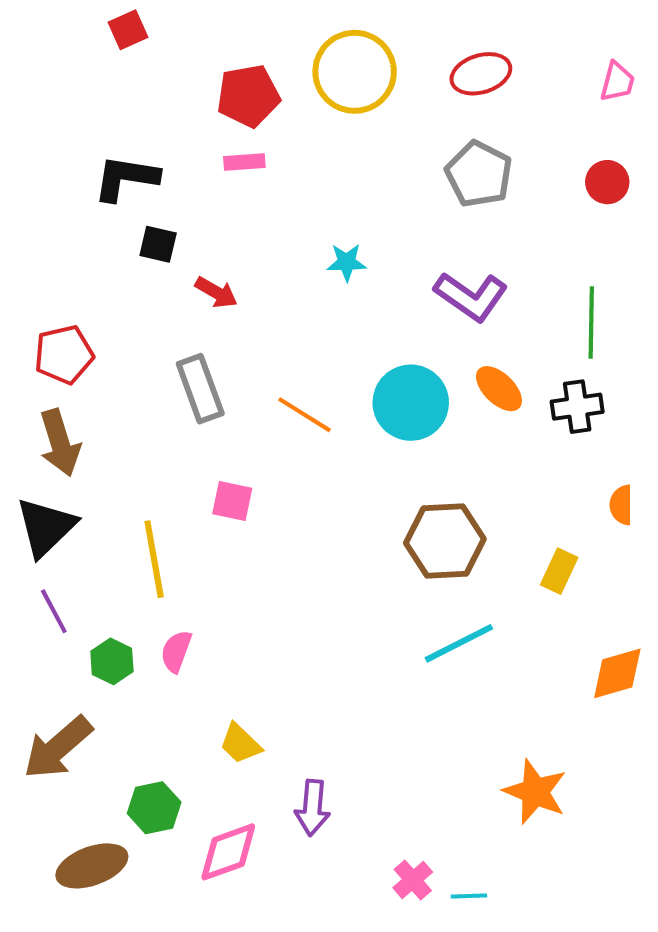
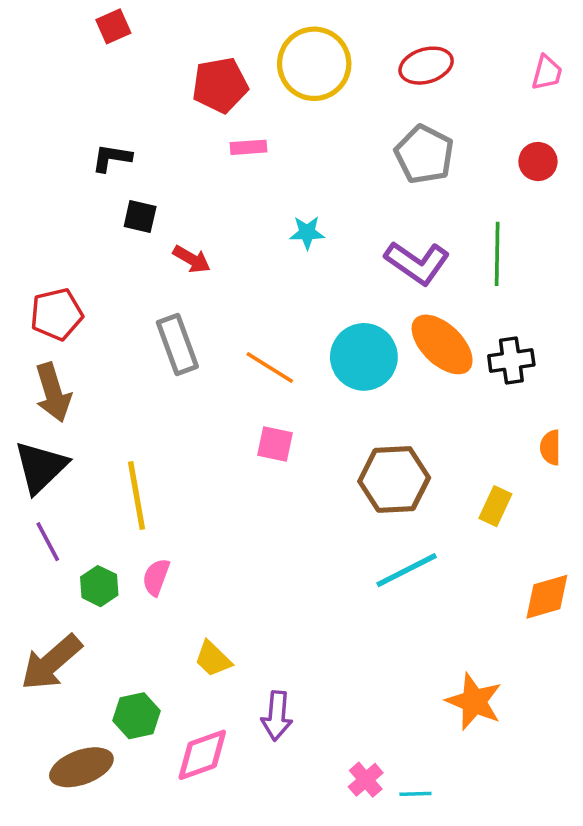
pink rectangle: (244, 162) -> (248, 147), moved
black L-shape: (126, 178) -> (112, 158), size x0.7
green line: (591, 322) -> (497, 254), moved
orange ellipse: (499, 389) -> (442, 344), size x1.5
pink square: (232, 501) -> (275, 444), moved

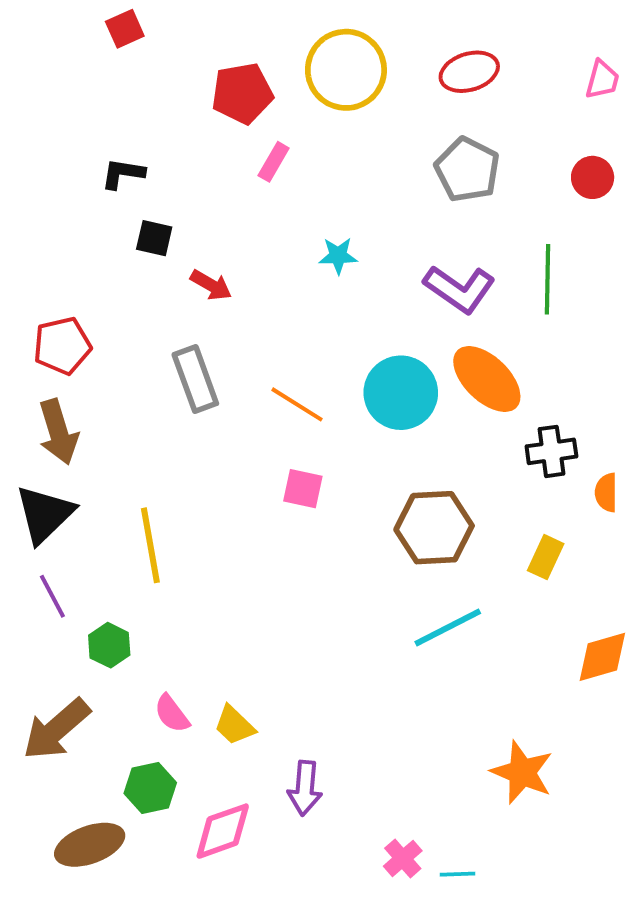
pink rectangle: (248, 147) -> (274, 162), turned -56
black cross: (511, 360) -> (551, 451), moved
pink semicircle: (156, 577) -> (172, 714), moved, turned -57

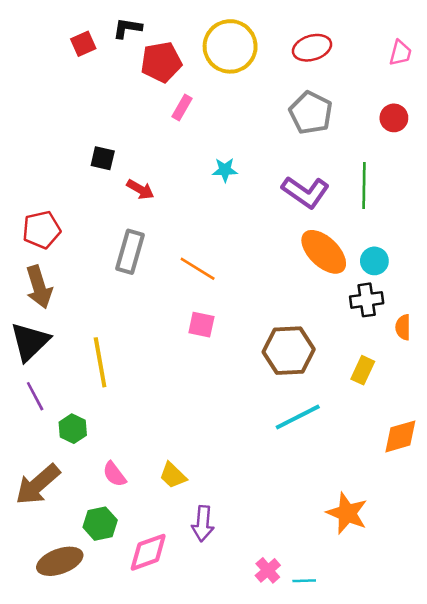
red square: (125, 29) -> (83, 44), moved
black L-shape: (123, 174) -> (127, 28), moved
gray rectangle: (195, 379) -> (130, 252), turned 36
cyan circle: (401, 393) -> (374, 261), moved, size x0.6
yellow trapezoid: (234, 725) -> (173, 475), moved

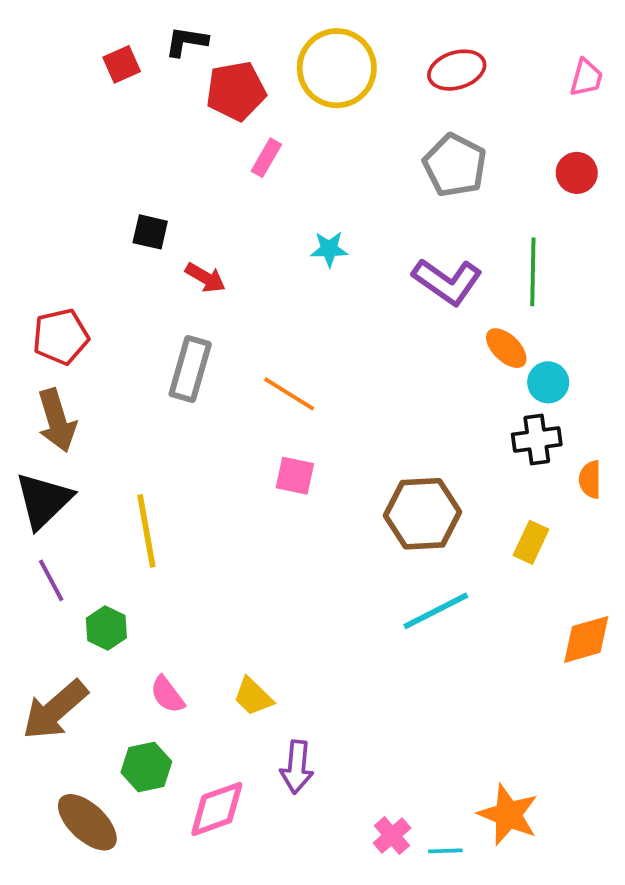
orange ellipse: (324, 252) -> (506, 348), moved, size x0.6
orange star: (347, 513) -> (508, 815), moved
brown ellipse: (60, 561) -> (87, 822), turned 63

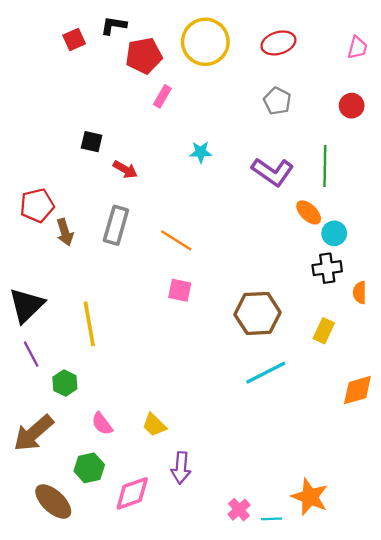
gray pentagon: (455, 165) -> (277, 101), size x0.7
brown arrow: (57, 420) -> (65, 232), moved, size x0.7

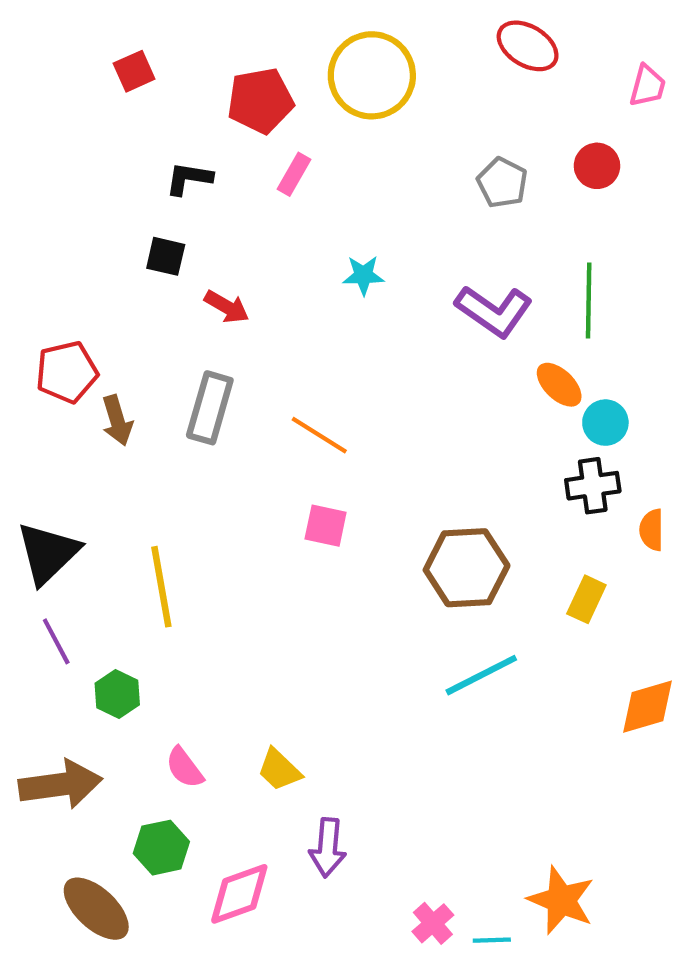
black L-shape: (114, 26) -> (189, 178), moved
red ellipse: (278, 43) -> (528, 46), moved, turned 48
red circle: (352, 106) -> (597, 166), moved
brown arrow: (33, 433) -> (60, 784), turned -147

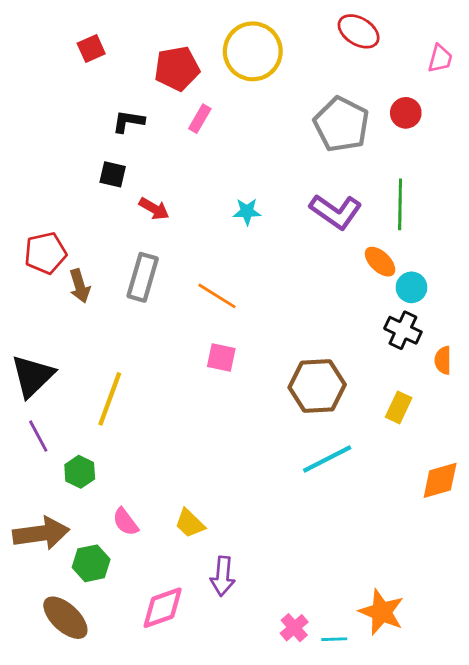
gray pentagon: (502, 183) -> (341, 124), size x1.6
cyan star: (363, 275) -> (247, 212), moved
black cross: (593, 486) -> (403, 330), turned 33
yellow line: (161, 587) -> (110, 399), turned 30
green hexagon: (161, 848) -> (91, 563), moved

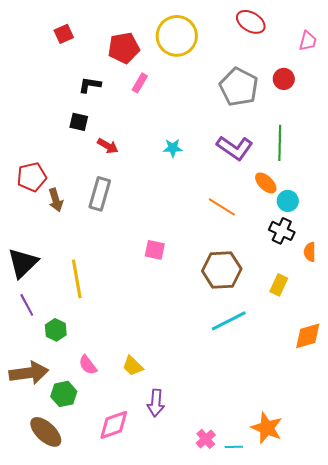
orange line: (217, 296) -> (222, 207), moved
yellow line: (110, 399) -> (77, 279), turned -30

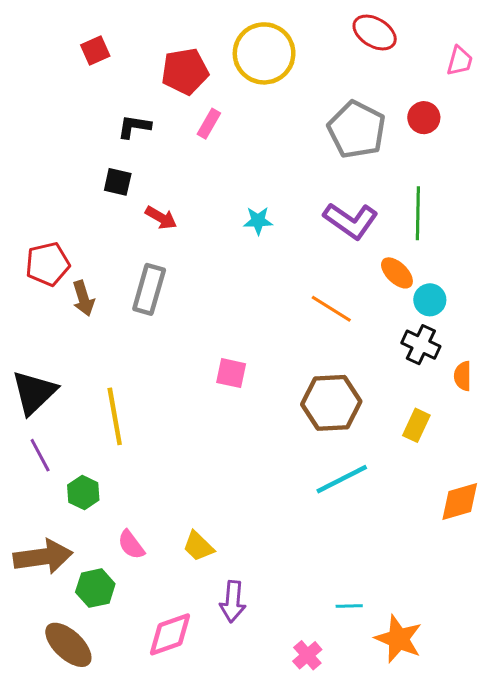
cyan line: (234, 447) -> (349, 606), moved

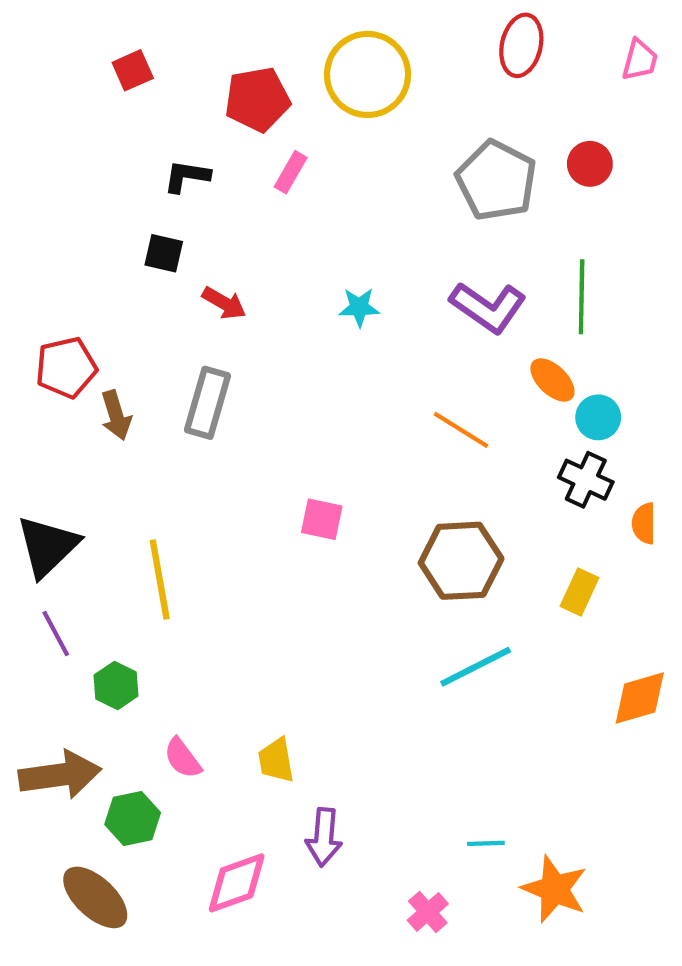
red ellipse: (375, 32) -> (521, 45), turned 72
pink trapezoid: (460, 61) -> (640, 60), moved
yellow trapezoid: (198, 546) -> (276, 760), turned 36

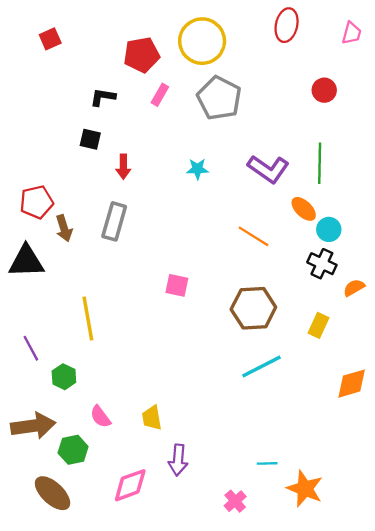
red square: (133, 70) -> (50, 39), moved
gray pentagon: (496, 180) -> (219, 98), moved
red arrow: (224, 303) -> (123, 167), turned 60
orange semicircle: (644, 523) -> (354, 288), turned 60
black triangle: (47, 546) -> (26, 261), moved, turned 42

